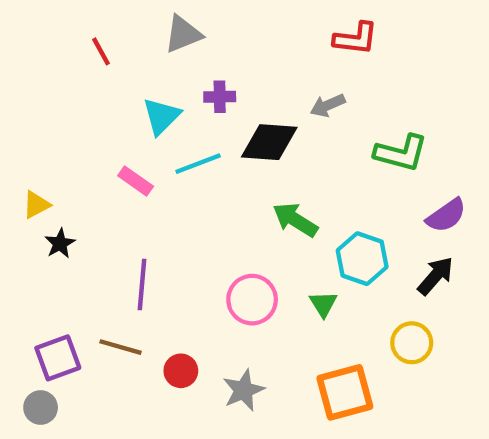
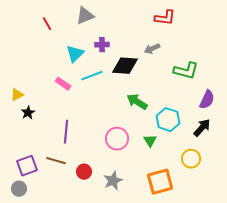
purple semicircle: (446, 215) -> (207, 100), turned -30

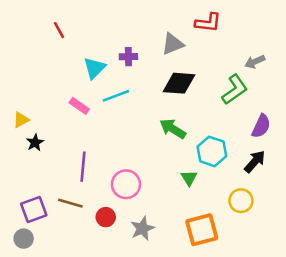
gray triangle: (85, 16) -> (173, 44), moved
gray arrow: (152, 49) -> (255, 62), moved
black diamond: (125, 66) -> (179, 83), moved
green L-shape: (186, 71) -> (235, 89), turned -50
pink circle: (117, 139) -> (126, 184), moved

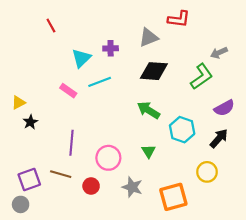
purple semicircle: (261, 126) -> (224, 108), turned 36
green triangle: (189, 178) -> (148, 151), moved
gray star: (142, 228) -> (132, 187), moved, turned -30

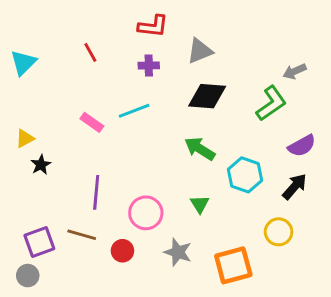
red L-shape: (179, 19) -> (153, 26), moved
red line: (51, 26) -> (90, 52), moved
cyan triangle: (81, 58) -> (23, 63), moved

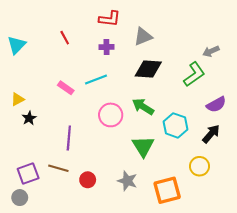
green triangle: (200, 204) -> (143, 146), size x1.6
pink circle: (146, 213) -> (111, 115), moved

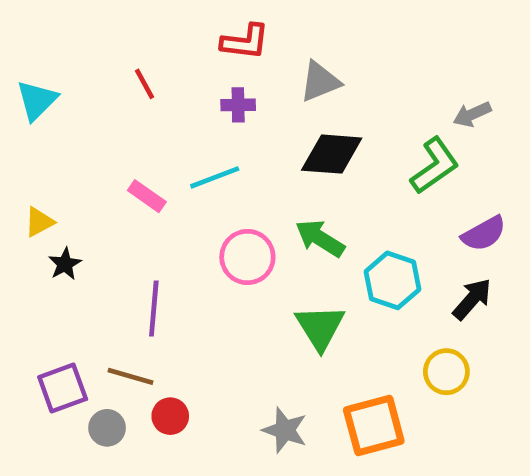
red circle: (88, 180) -> (170, 416), moved
gray star: (127, 181) -> (285, 430), moved
gray circle: (20, 198) -> (107, 428), moved

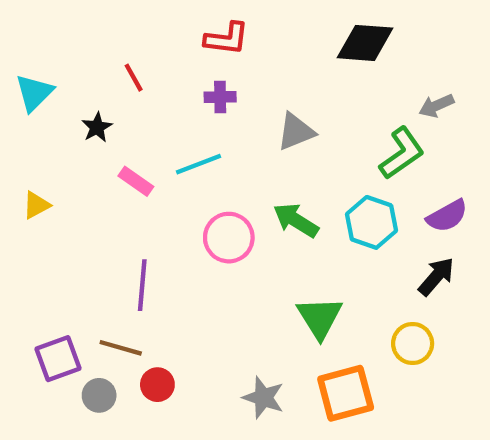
gray triangle: (320, 82) -> (296, 132), moved
black diamond: (332, 154) -> (365, 43), moved
black star: (65, 264) -> (97, 127), moved
cyan hexagon: (393, 280) -> (371, 222), moved
green triangle: (320, 327) -> (320, 318), moved

